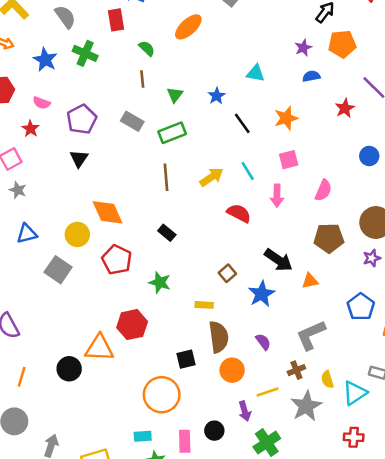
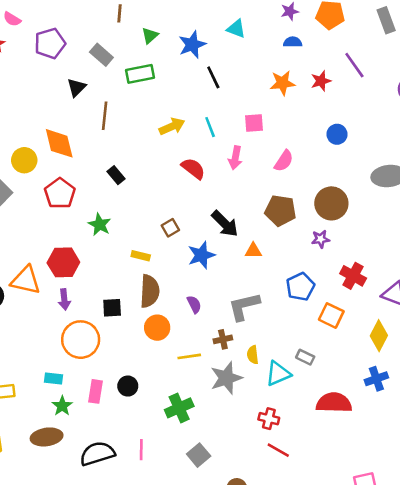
blue star: (217, 96) -> (192, 45), size x1.5
orange star: (286, 118) -> (282, 83), moved
black triangle: (79, 159) -> (76, 87), moved
brown line: (166, 177) -> (105, 116), moved
purple arrow: (245, 411) -> (64, 299), moved

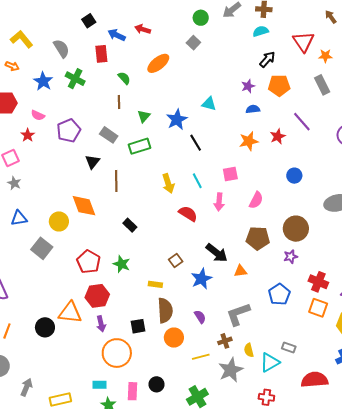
yellow arrow: (172, 126) -> (168, 183), turned 102
red pentagon: (60, 193) -> (89, 262), moved
orange square: (331, 315) -> (318, 308), moved

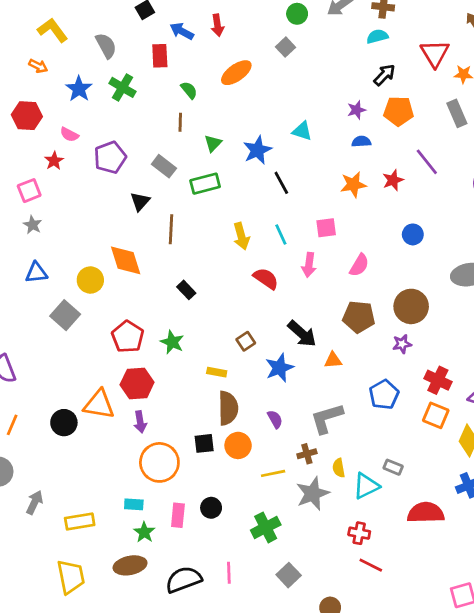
red arrow: (143, 29) -> (217, 25), turned -119
black square: (138, 326) -> (204, 443), moved

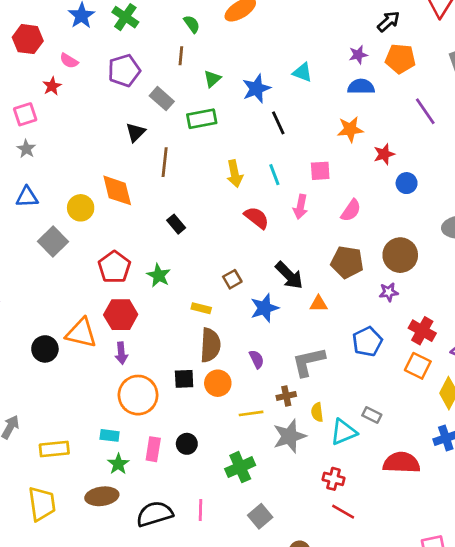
blue semicircle: (361, 142) -> (361, 87), size x1.4
purple pentagon: (110, 157) -> (124, 70), moved
red star: (393, 180) -> (384, 154), moved

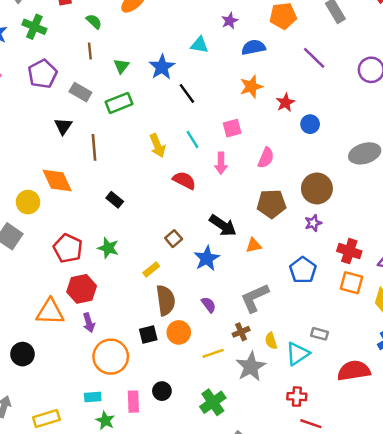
purple star: (358, 55) -> (230, 21), moved
yellow rectangle: (201, 308) -> (151, 269), turned -42
black circle: (45, 349) -> (22, 354), moved

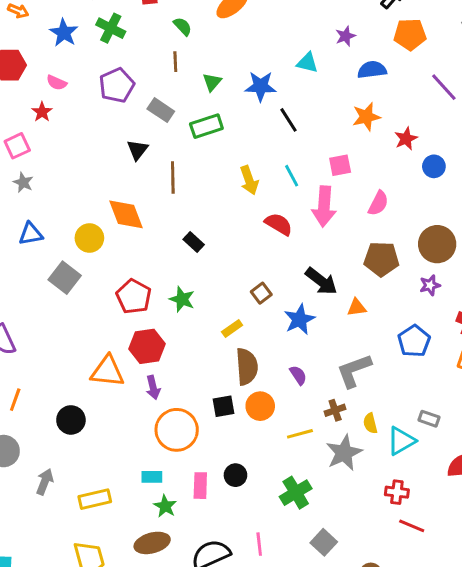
blue star: (162, 67) -> (261, 86), turned 30
pink arrow: (221, 163) -> (324, 206), size x1.5

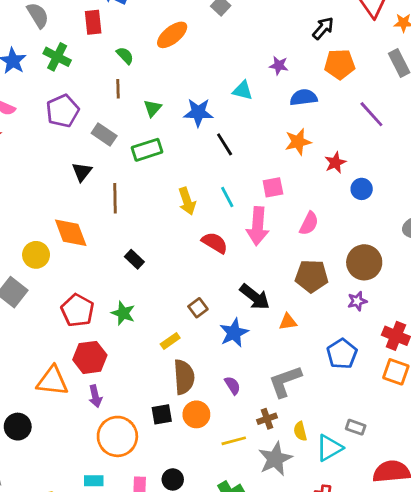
purple star: (345, 36) -> (279, 66), turned 30

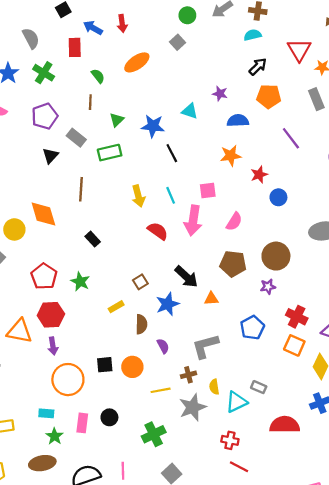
black triangle: (82, 172) -> (50, 156), moved
brown semicircle: (184, 377) -> (141, 324), moved, size x0.7

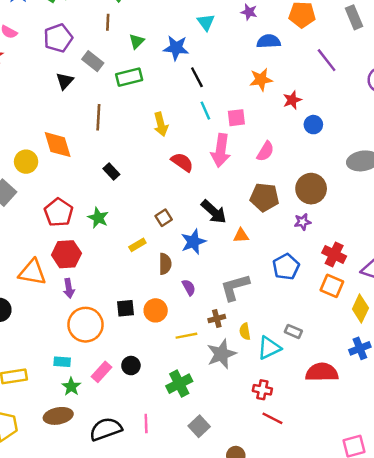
cyan triangle: (190, 111) -> (206, 22), moved, turned 35
cyan line: (171, 195) -> (205, 111), moved
pink rectangle: (82, 423) -> (101, 372), turned 36

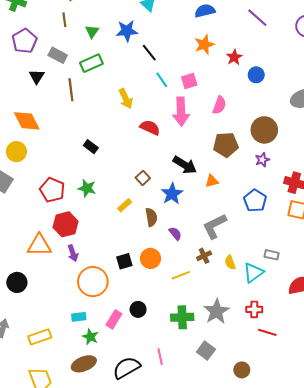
brown line: (98, 117) -> (71, 90), moved
orange diamond: (58, 145) -> (27, 121), moved
gray star: (221, 354) -> (216, 311), moved
green cross: (179, 384) -> (182, 317), turned 35

